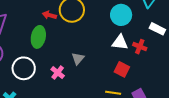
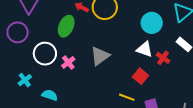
gray triangle: (78, 58) -> (100, 56), size x1.5
pink cross: (58, 73) -> (68, 62), moved

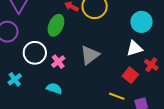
white triangle: (145, 49) -> (134, 48), turned -36
red cross: (163, 58) -> (151, 65), moved
cyan semicircle: (50, 95) -> (54, 88), moved

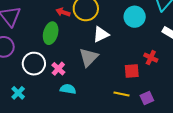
white triangle: (134, 48) -> (101, 34), moved
red square: (130, 75) -> (132, 71), turned -35
cyan semicircle: (54, 88) -> (68, 89), moved

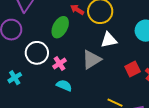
red square: (132, 71) -> (133, 69), moved, turned -35

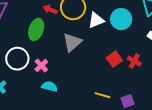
white triangle: (109, 40) -> (96, 20), moved
gray triangle: (92, 59) -> (72, 42), moved

